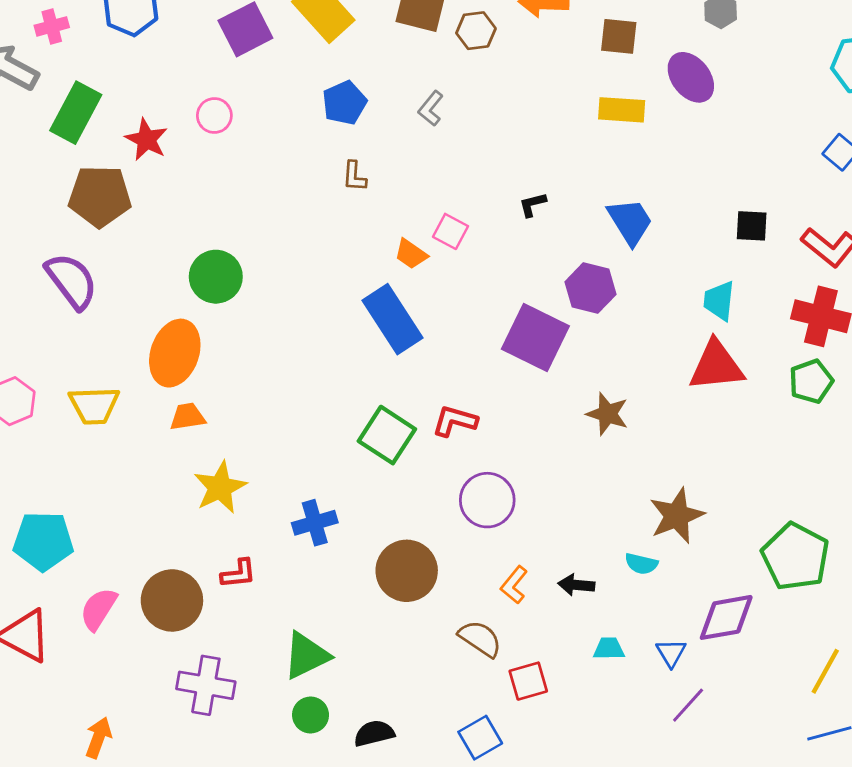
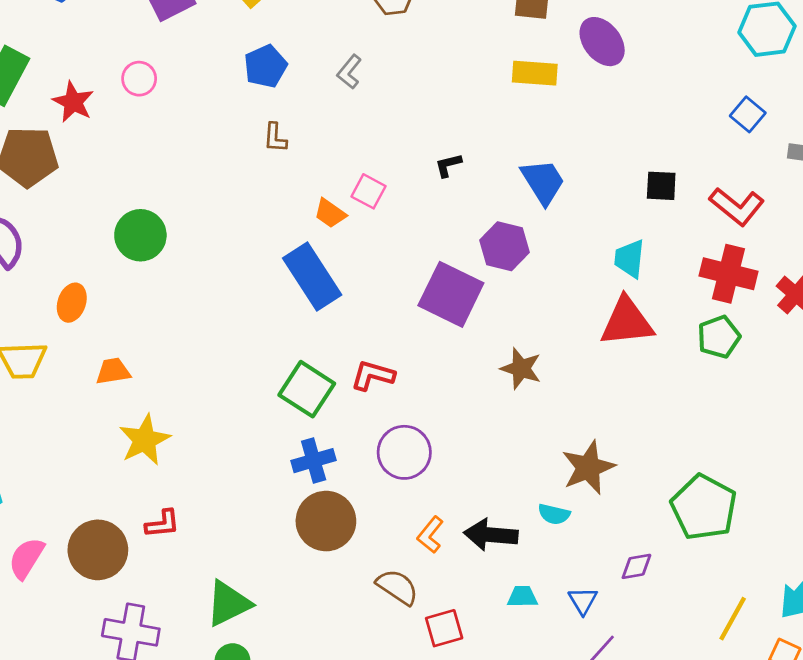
orange ellipse: (175, 353) -> (72, 303), moved, size x0.6
blue cross: (315, 523) -> (314, 461), moved
black arrow: (576, 585) -> (491, 535), size x1.5
purple diamond: (726, 617) -> (636, 566), size x0.6

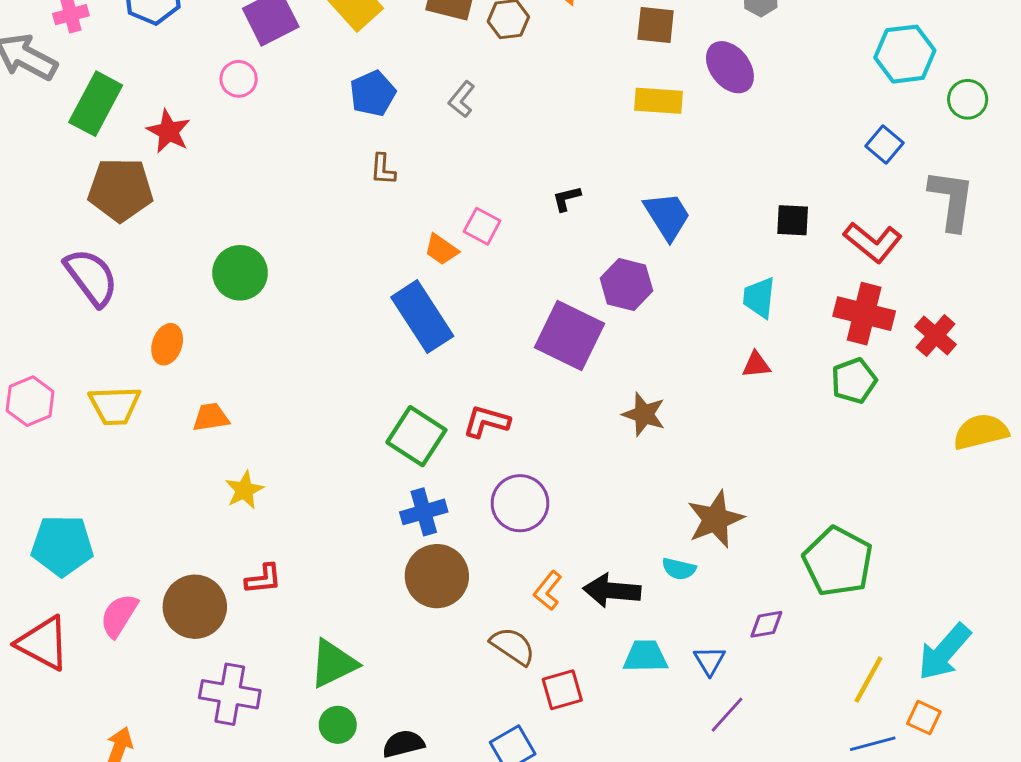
pink circle: (139, 79) -> (239, 79), moved
red triangle: (627, 322) -> (756, 365), size x0.5
yellow star: (145, 440) -> (244, 490), size x0.7
cyan trapezoid: (522, 597) -> (645, 656), size x1.4

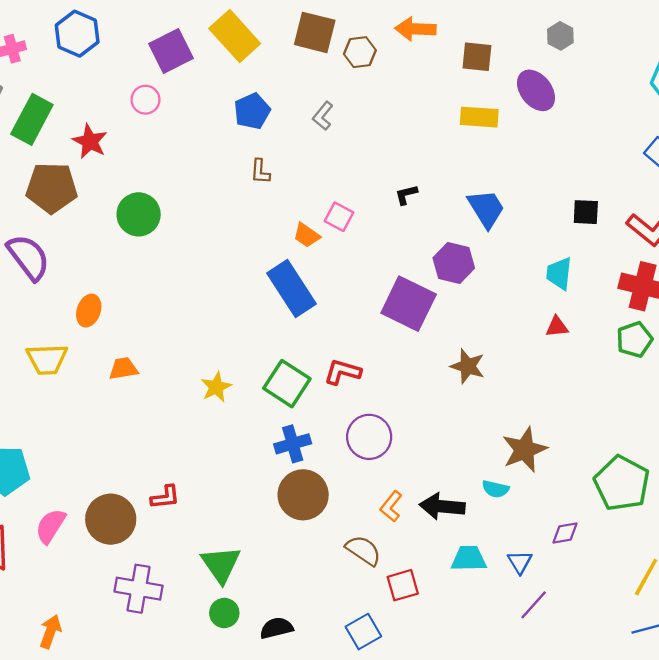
green circle: (240, 273) -> (139, 214), moved
yellow star: (244, 490) -> (216, 387), moved
green triangle: (333, 664) -> (221, 564), turned -39

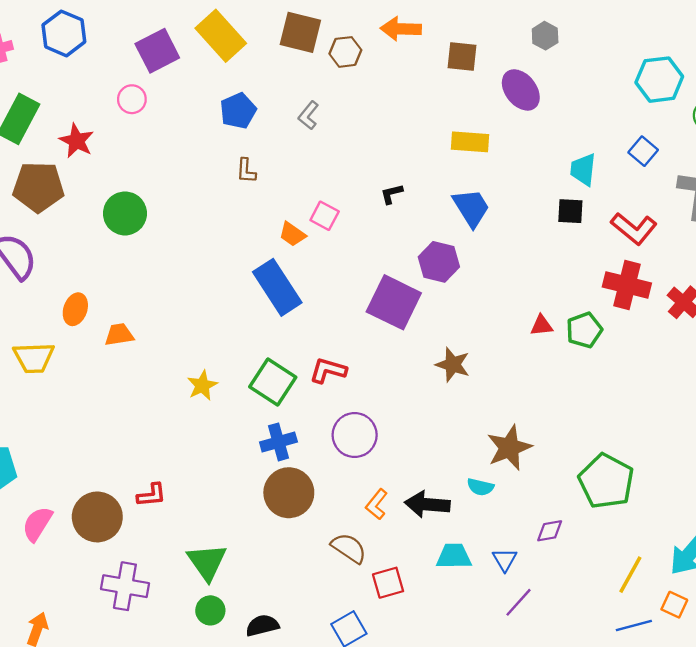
yellow rectangle: (479, 117) -> (470, 142), moved
cyan trapezoid: (559, 273) -> (583, 170), moved
green pentagon: (635, 340) -> (584, 330), moved
orange trapezoid: (123, 368) -> (119, 335), moved

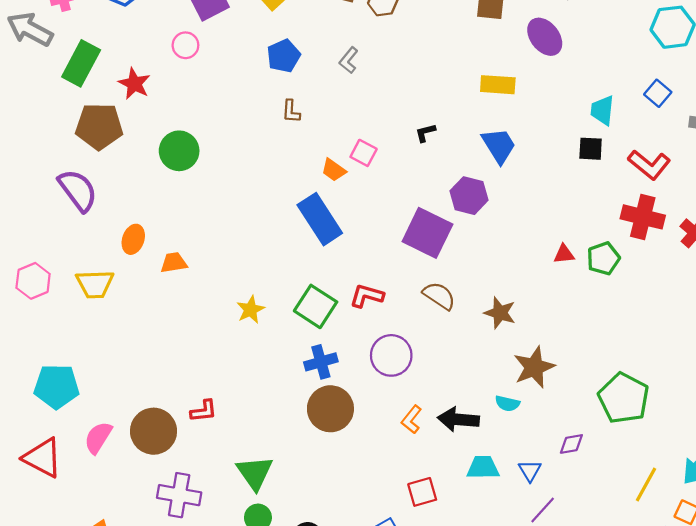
brown star: (453, 365) -> (500, 313), moved
brown semicircle: (349, 548) -> (439, 296), moved

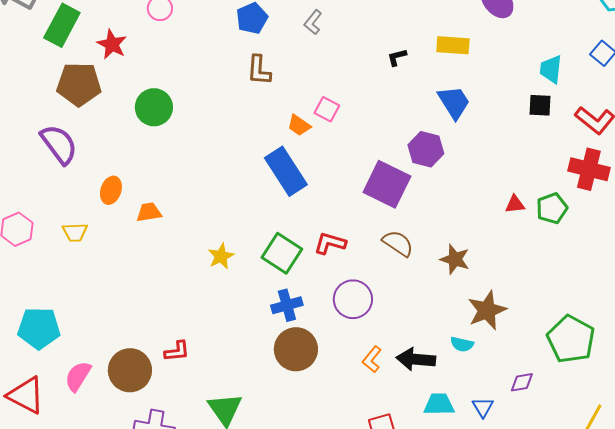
brown L-shape: (291, 111) -> (259, 70), size x1.4
black L-shape: (425, 133) -> (397, 57), moved
yellow trapezoid: (95, 284) -> (75, 232), size x0.7

